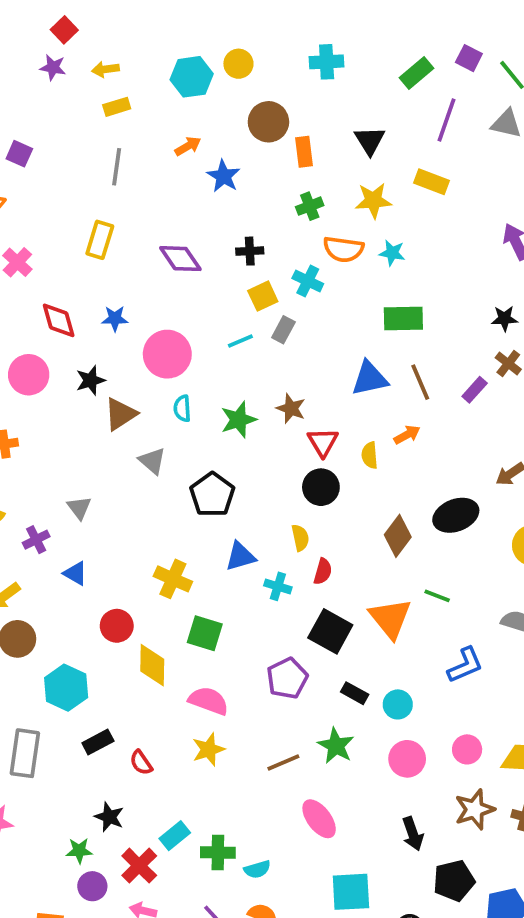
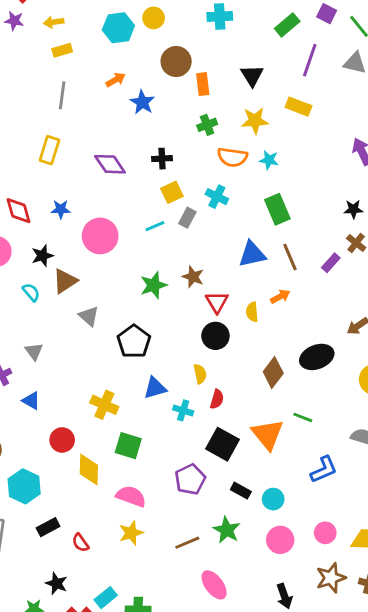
cyan cross: (308, 281) -> (217, 197), moved
green rectangle: (403, 319) -> (277, 209), turned 68
cyan semicircle: (182, 408) -> (31, 292), moved, turned 144

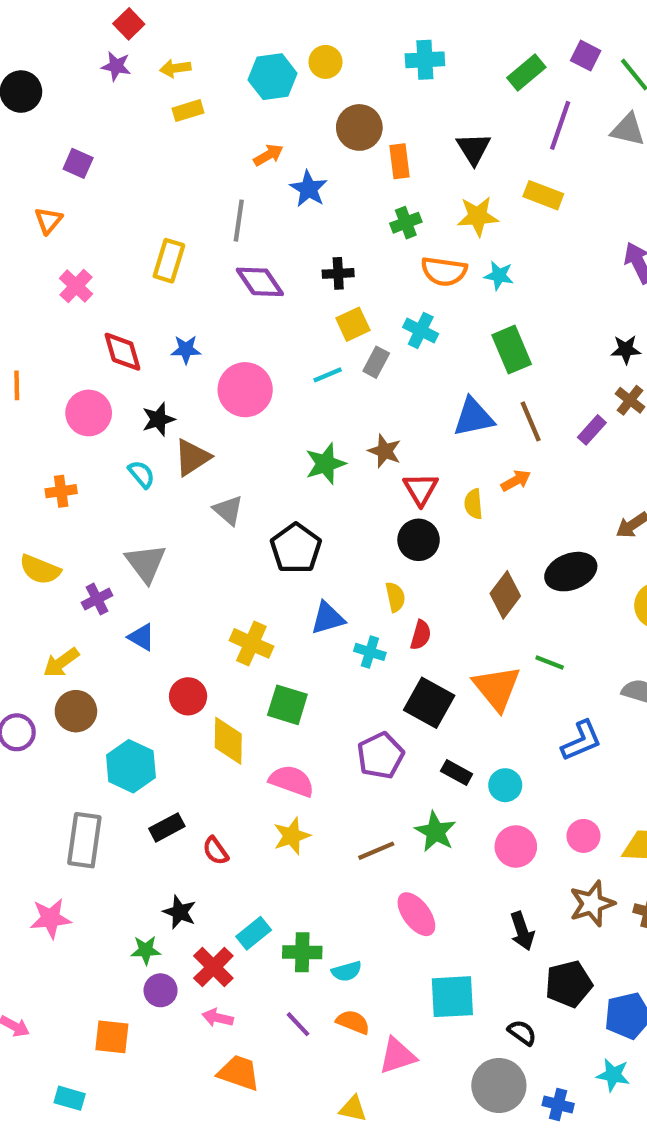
gray line: (62, 95) -> (239, 221), moved
gray triangle: (34, 351) -> (146, 563), size x1.5

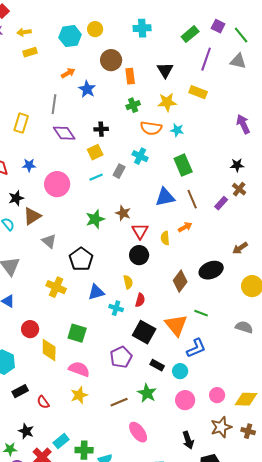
yellow square: (353, 324) -> (95, 152), moved
yellow cross: (251, 643) -> (56, 287), moved
blue L-shape: (581, 741) -> (196, 348), moved

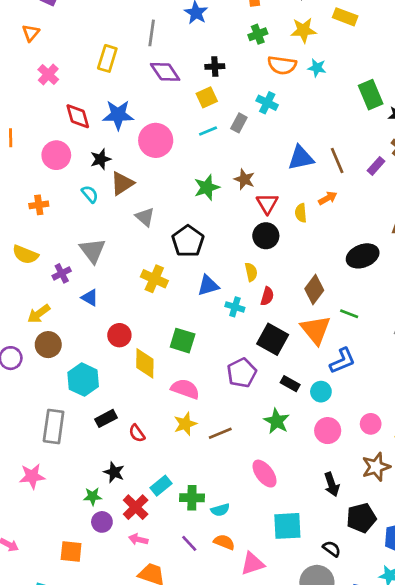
blue star: (29, 165) -> (118, 115), size x1.6
green rectangle: (183, 165) -> (371, 95), moved
brown diamond: (180, 281) -> (314, 290), moved
brown line: (119, 402) -> (220, 433), moved

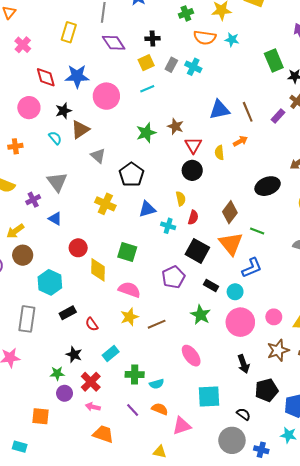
gray rectangle: (239, 123) -> (171, 65), moved
pink circle: (328, 431) -> (240, 322), size x1.4
cyan rectangle: (161, 486) -> (111, 354), moved

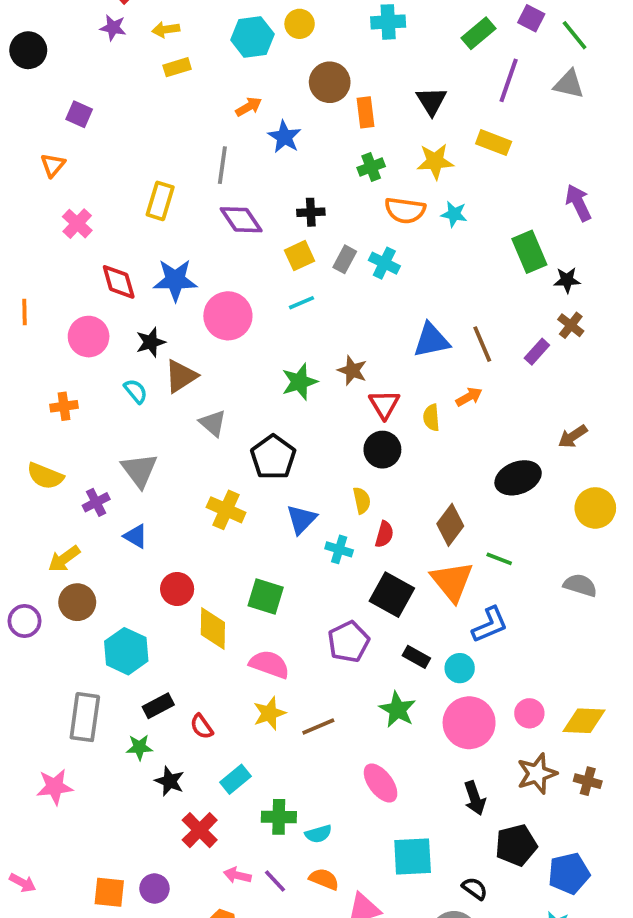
blue triangle: (147, 209) -> (301, 519), turned -30
green star: (57, 373) -> (139, 747), moved
purple circle: (65, 393) -> (154, 889), moved
pink arrow: (93, 407) -> (237, 875), moved

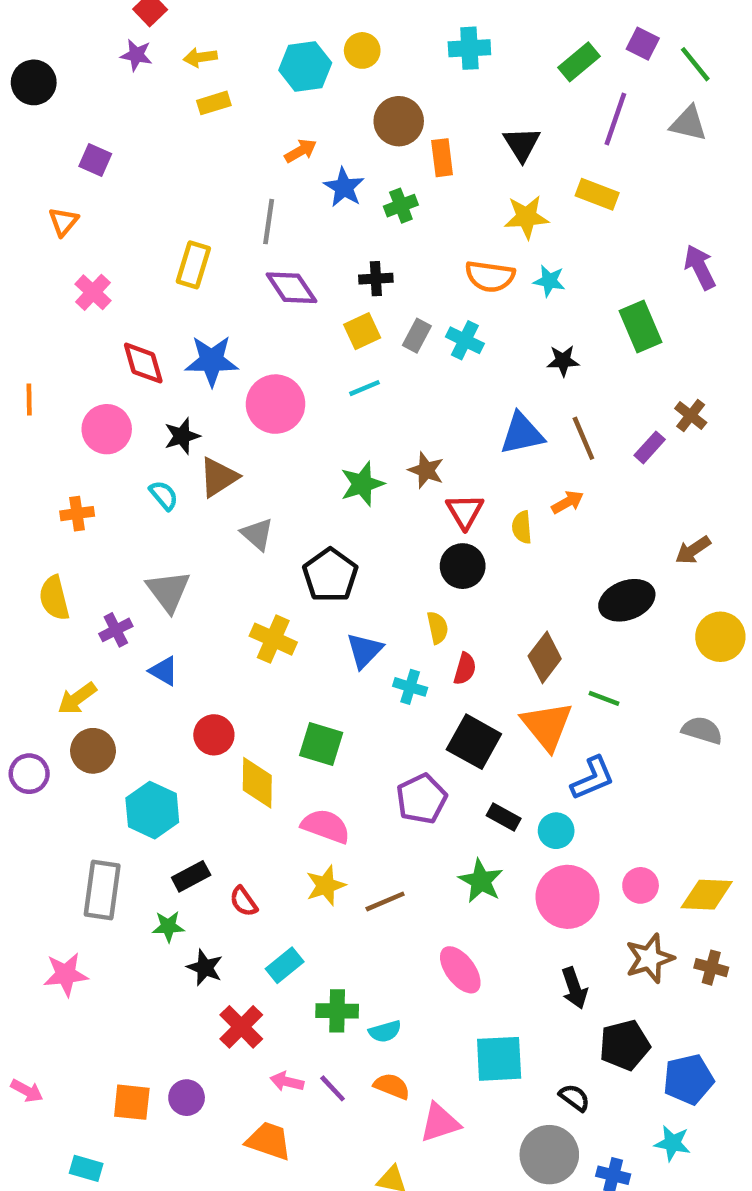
green cross: (371, 167) -> (401, 206), moved
black star: (567, 280) -> (563, 361), moved
yellow semicircle: (45, 476) -> (54, 598), turned 54

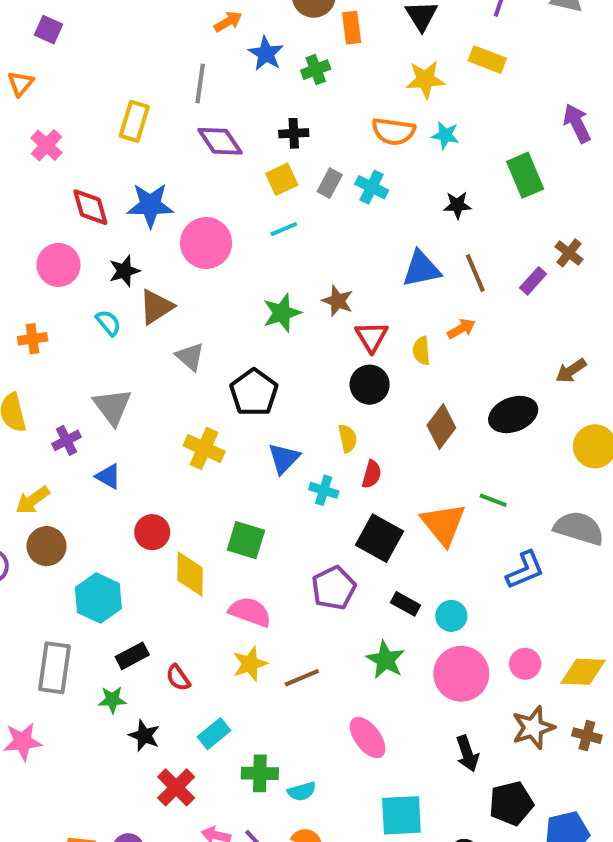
brown diamond: (545, 657) -> (441, 426), moved
gray semicircle: (702, 730) -> (579, 528), size x1.4
blue L-shape: (593, 778) -> (525, 570), moved

